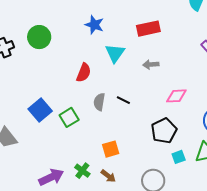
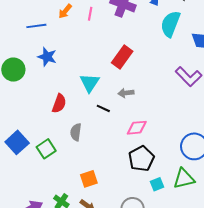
blue star: (94, 25) -> (47, 57), moved
red rectangle: (148, 29) -> (122, 57), turned -40
pink diamond: (176, 96) -> (137, 128), moved
black line: (123, 100) -> (103, 108), moved

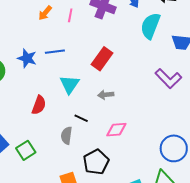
blue line: (36, 26) -> (55, 52), moved
black line: (103, 108) -> (81, 118), moved
gray semicircle: (76, 132) -> (66, 136), moved
black pentagon: (141, 159) -> (96, 162), moved

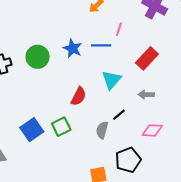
pink line: (70, 15) -> (119, 29), moved
black line: (81, 118) -> (119, 115), turned -72
green square: (26, 150) -> (61, 127), moved

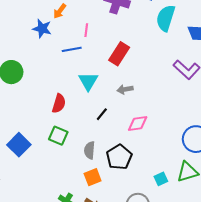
blue star: (73, 48) -> (42, 29), moved
green square: (61, 127) -> (58, 136), moved, turned -30
gray semicircle: (102, 130) -> (90, 150), moved

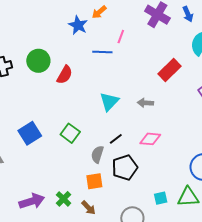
red rectangle: (119, 54) -> (169, 70), moved
cyan triangle: (88, 81) -> (109, 102), moved
red semicircle: (59, 103) -> (65, 75), moved
black line: (102, 114) -> (116, 139), moved

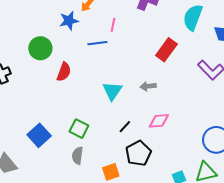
blue star: (78, 25) -> (69, 21), turned -30
green circle: (38, 61) -> (40, 48), moved
gray semicircle: (97, 154) -> (77, 156), moved

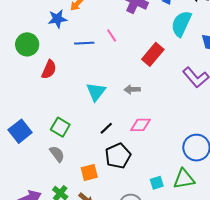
pink line: (113, 25) -> (112, 35), moved, turned -48
gray semicircle: (77, 156) -> (57, 154), turned 132

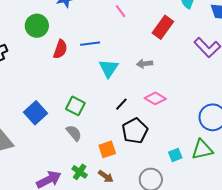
blue line: (84, 43) -> (90, 44), moved
pink diamond: (140, 125) -> (155, 98), turned 35

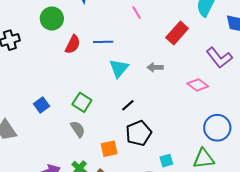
pink diamond: (155, 98) -> (198, 85), moved
blue square: (35, 113) -> (42, 105), size x0.7
cyan square: (175, 155) -> (166, 161), moved

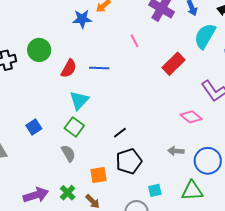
green circle: (52, 19) -> (39, 50), moved
gray arrow: (155, 67) -> (176, 151), moved
cyan triangle: (119, 68) -> (79, 100), moved

